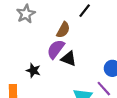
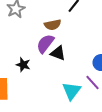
brown semicircle: (63, 30) -> (53, 25), turned 49

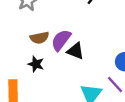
brown semicircle: (53, 25) -> (39, 38), moved

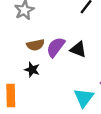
black triangle: (75, 51) -> (78, 49), moved

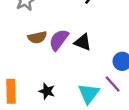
black star: (32, 70) -> (47, 91), moved

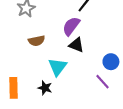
purple semicircle: (59, 40) -> (71, 26), moved
cyan triangle: (89, 94) -> (57, 67), moved

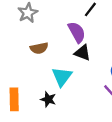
purple semicircle: (71, 26) -> (77, 32), turned 114

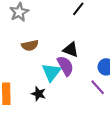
purple semicircle: (77, 32) -> (65, 66), moved

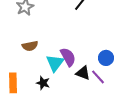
brown semicircle: (30, 45) -> (30, 46), moved
black triangle: (71, 50) -> (83, 73), moved

